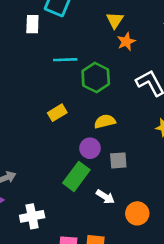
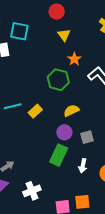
orange star: (126, 42) -> (74, 59), moved
cyan line: (65, 60) -> (13, 106), moved
white arrow: (105, 197) -> (83, 166), turned 80

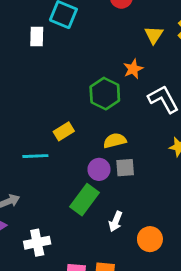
yellow triangle: (64, 35) -> (154, 35), moved
cyan line: (13, 106) -> (35, 156), moved
gray square: (87, 137) -> (125, 168), moved

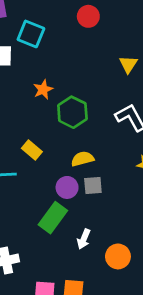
yellow triangle: (154, 35) -> (128, 64), moved
orange star: (133, 69) -> (43, 89), moved
yellow rectangle: (64, 131) -> (32, 150), turned 72

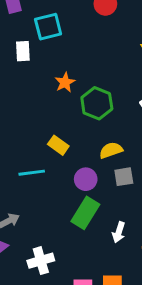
cyan square: (31, 34) -> (48, 27), turned -32
purple circle: (67, 187) -> (86, 179), moved

